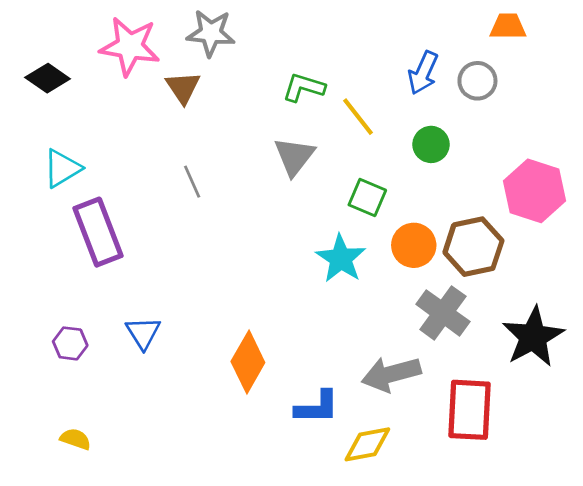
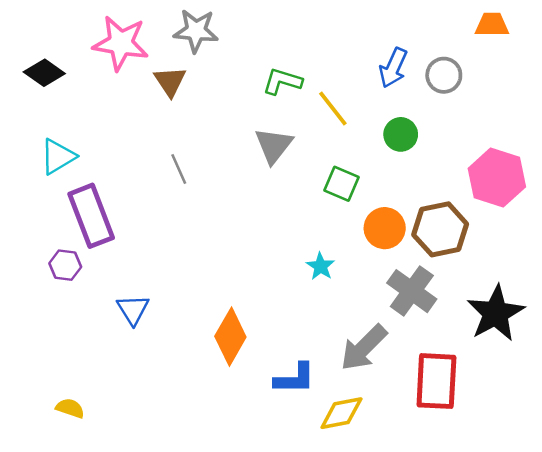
orange trapezoid: (508, 26) -> (492, 25), moved
cyan star: (341, 259) -> (321, 266), moved, size x0.6
purple hexagon: (70, 343) -> (65, 265), moved
gray arrow: (391, 374) -> (364, 348), turned -30

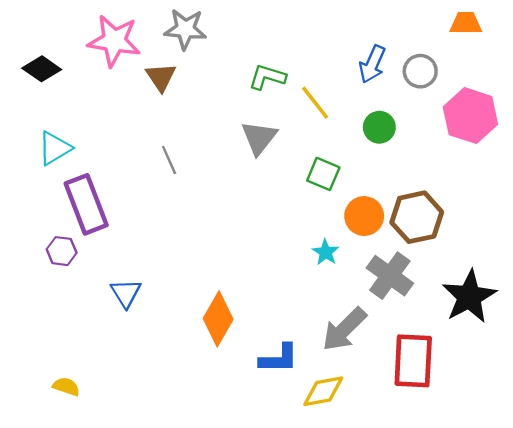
pink hexagon: (497, 178) -> (470, 116), moved
cyan star: (321, 266) -> (326, 252), moved

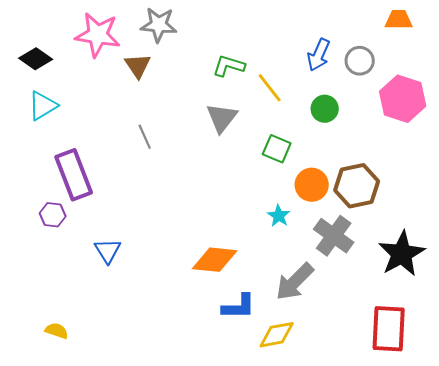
cyan triangle: (55, 148) -> (43, 106), moved
orange diamond: (218, 319) -> (215, 260), moved, turned 66
red rectangle: (413, 361) -> (389, 329), moved

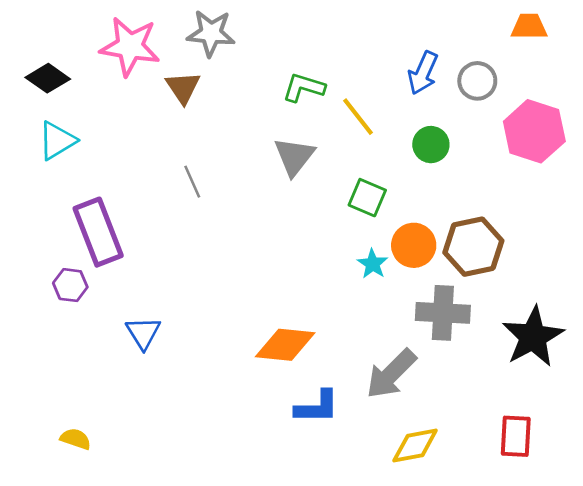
cyan star: (279, 216) -> (373, 264), moved
gray cross: (334, 236) -> (443, 313), turned -33
red rectangle: (389, 329) -> (516, 436), size x0.7
yellow diamond: (277, 335) -> (415, 446), moved

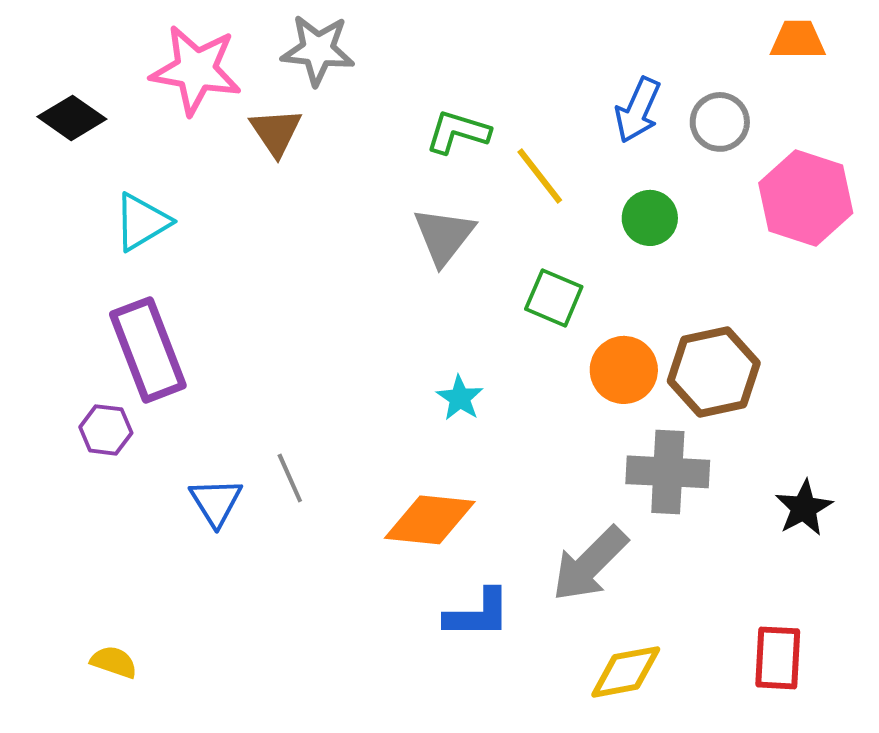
cyan triangle: (57, 141) -> (142, 222), moved
gray line: (192, 182) -> (290, 478), moved
cyan star: (373, 264) -> (460, 398), moved
black star: (533, 337) -> (804, 508), size x0.6

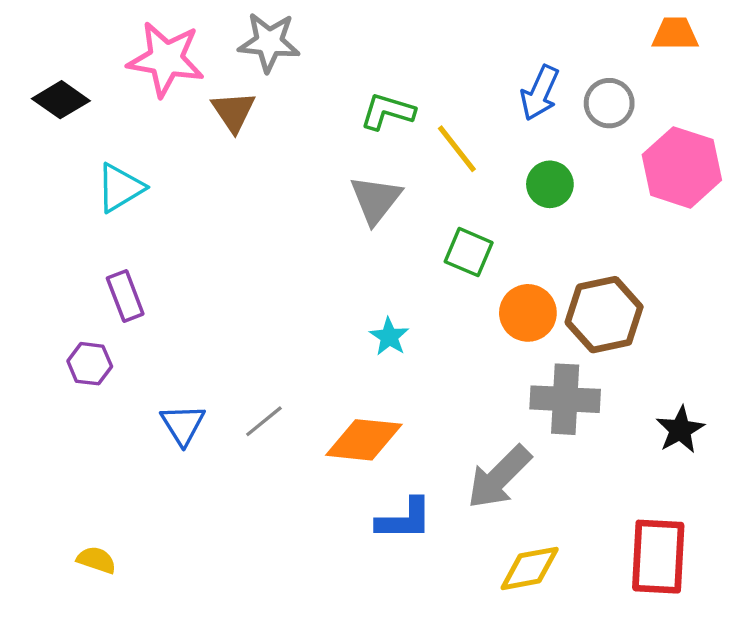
purple rectangle: (148, 350) -> (125, 296), size x0.6
gray line: (290, 478) -> (264, 421), moved, turned 75
red rectangle: (778, 658) -> (658, 557), size x1.4

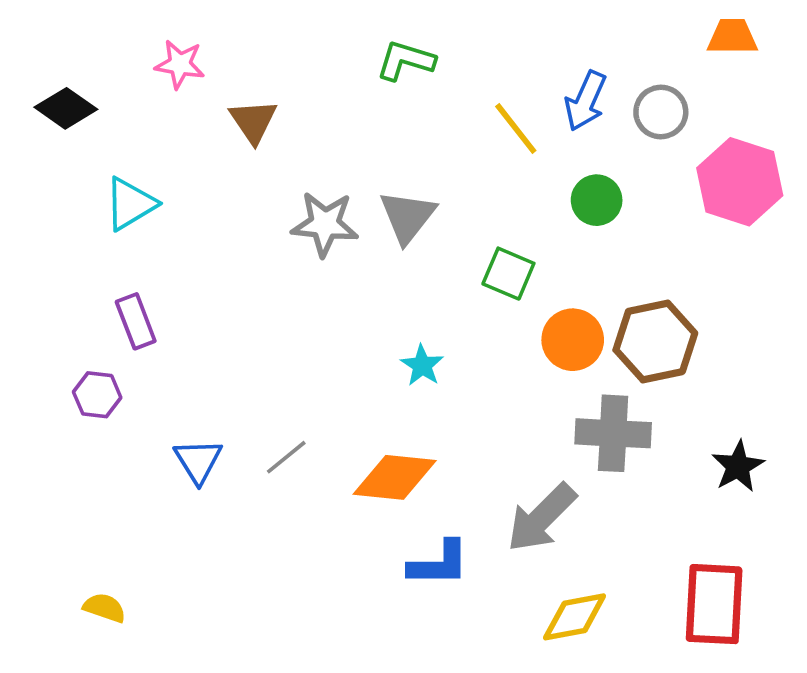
gray star: (269, 42) -> (325, 224), moved
pink star: (166, 59) -> (180, 64), size x0.6
green L-shape: (387, 112) -> (406, 61), moved
yellow line: (457, 149) -> (516, 129), moved

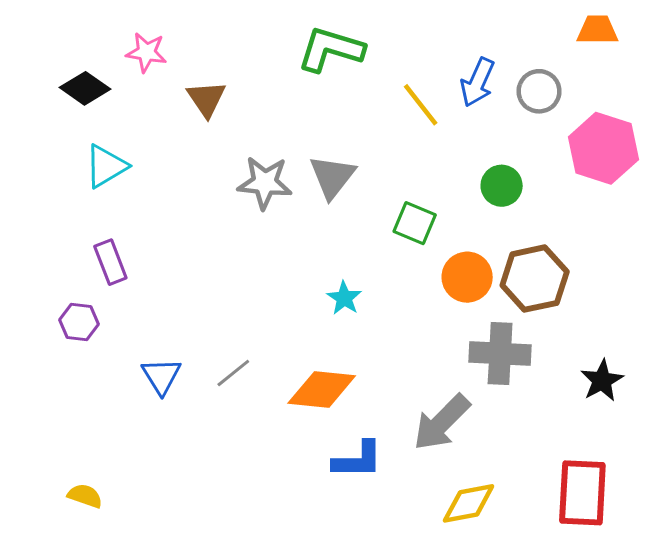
green L-shape: (406, 61) -> (331, 49), size x1.4
black diamond: (66, 108) -> (85, 88), moved
green circle: (597, 200) -> (502, 186), moved

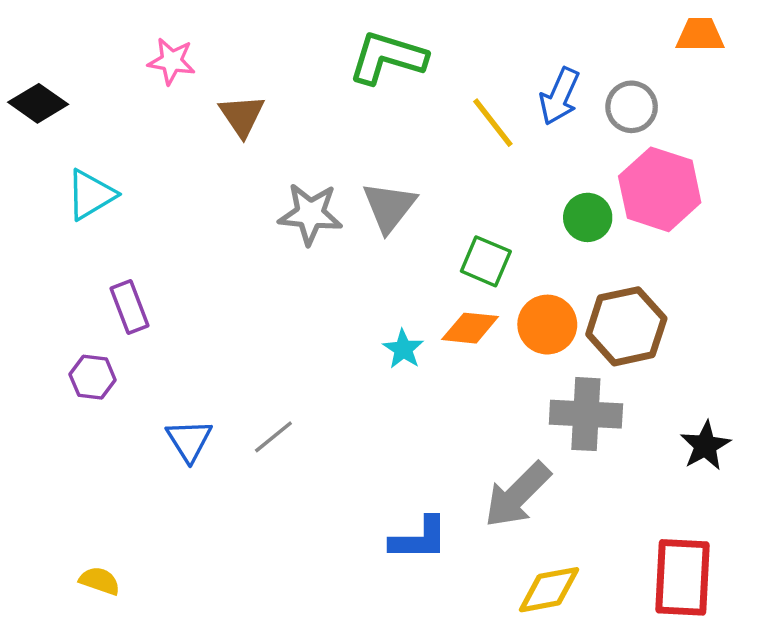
black diamond: (85, 88) -> (38, 103), moved
pink hexagon: (603, 148) -> (660, 189), moved
cyan triangle: (106, 166) -> (91, 195), moved
orange diamond: (322, 389) -> (470, 328), moved, size x0.7

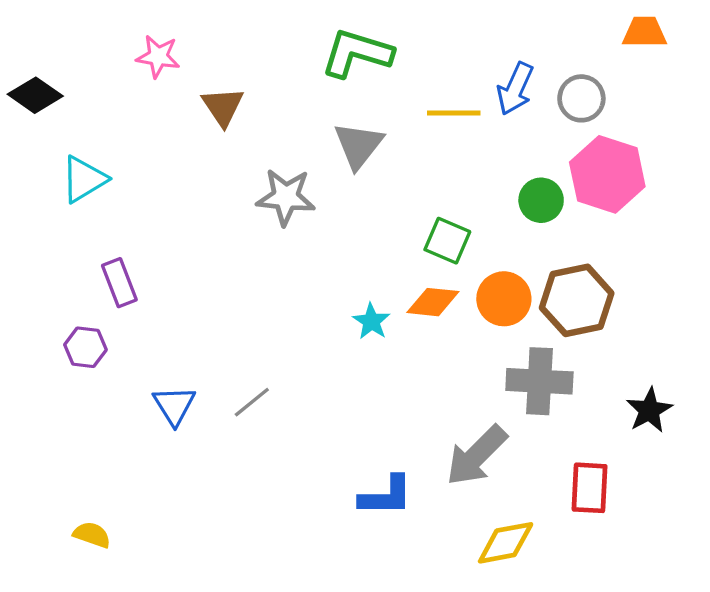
yellow line: (493, 123) -> (454, 113), turned -52
gray triangle: (389, 207) -> (358, 145), moved
red rectangle: (682, 577) -> (590, 488), moved, size x0.7

